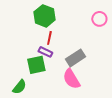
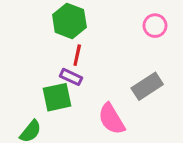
gray rectangle: (75, 58) -> (147, 86), moved

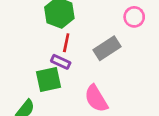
gray rectangle: (147, 86) -> (107, 48), moved

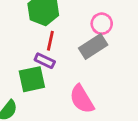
pink circle: (134, 17) -> (102, 24), moved

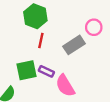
pink circle: (102, 24) -> (94, 27), moved
purple rectangle: (45, 61) -> (46, 71), moved

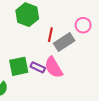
red line: (41, 40) -> (50, 35), moved
pink semicircle: (65, 86) -> (54, 67), moved

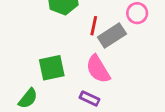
purple rectangle: (38, 67) -> (90, 98), moved

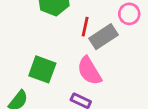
green square: (52, 68) -> (42, 69), turned 32

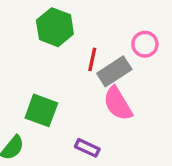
pink semicircle: (89, 71) -> (118, 104), moved

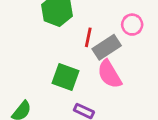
green square: (41, 110) -> (66, 77), moved

